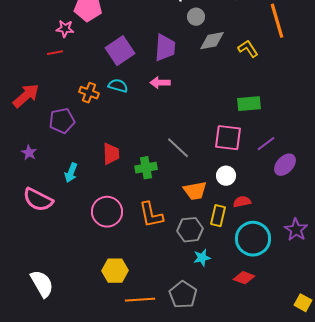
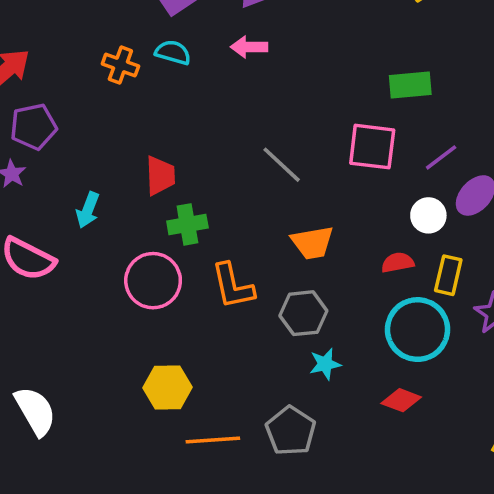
purple pentagon: (62, 121) -> (33, 127), moved
green cross: (146, 168) -> (187, 224), moved
white circle: (226, 176) -> (428, 215), moved
yellow rectangle: (218, 216) -> (448, 275), moved

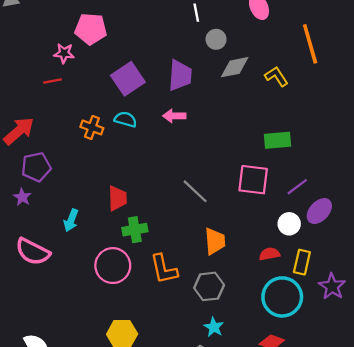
orange trapezoid: (312, 243) -> (215, 241), turned -84
cyan star: (325, 364) -> (214, 327), moved, turned -30

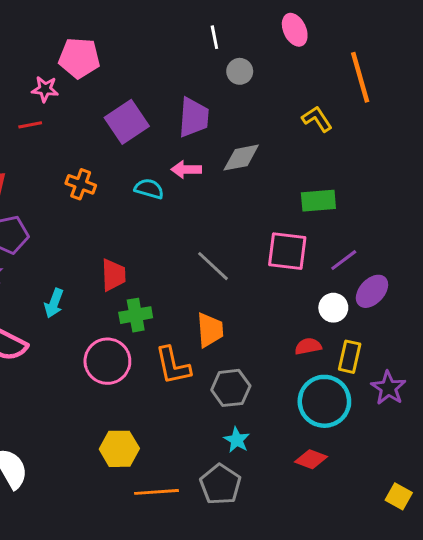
gray diamond: (235, 67) -> (241, 158), moved
cyan semicircle: (126, 119) -> (149, 189), moved
orange trapezoid: (215, 241) -> (210, 330), moved

